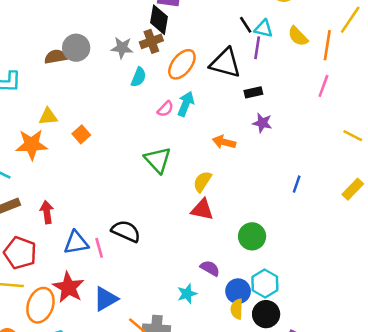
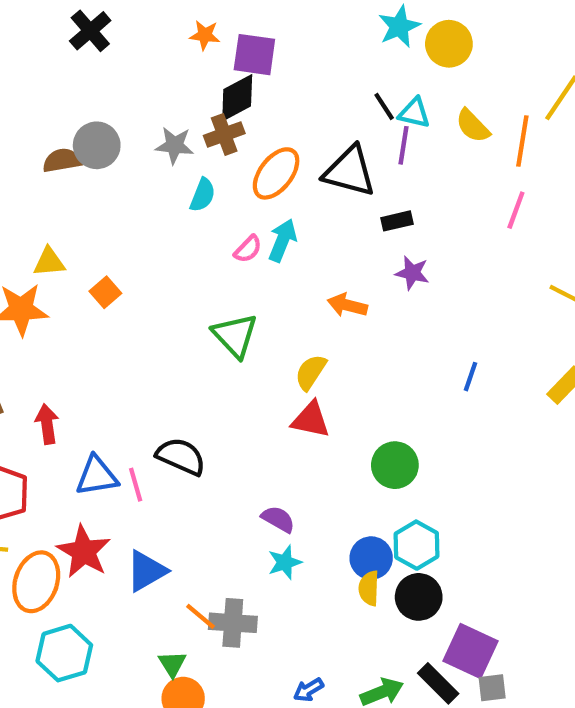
black diamond: (159, 20) -> (237, 98), turned 52
purple semicircle: (210, 268) -> (278, 519), moved

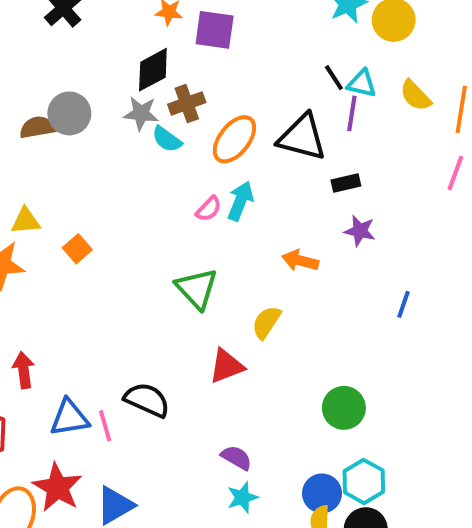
black diamond: (237, 98) -> (153, 70), moved
cyan semicircle: (203, 195) -> (167, 139), moved, turned 104
blue line: (471, 377) -> (404, 304), moved
red triangle: (311, 420) -> (227, 366), moved, turned -33

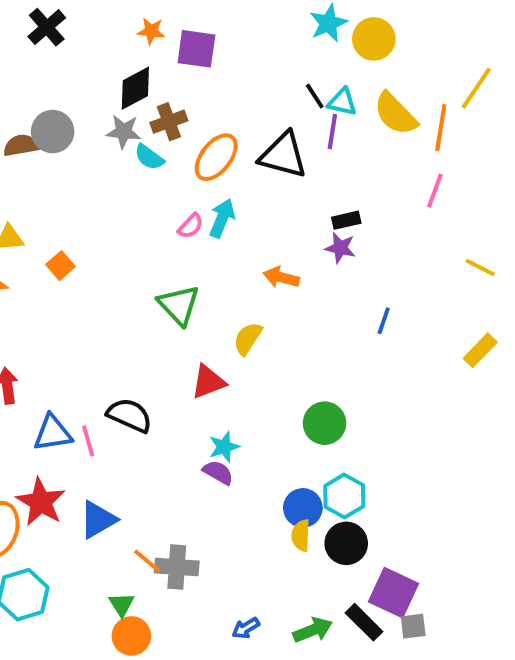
yellow semicircle: (416, 96) -> (395, 114), size x1.4
black rectangle: (346, 183) -> (346, 220), moved
cyan star: (242, 497) -> (224, 447), moved

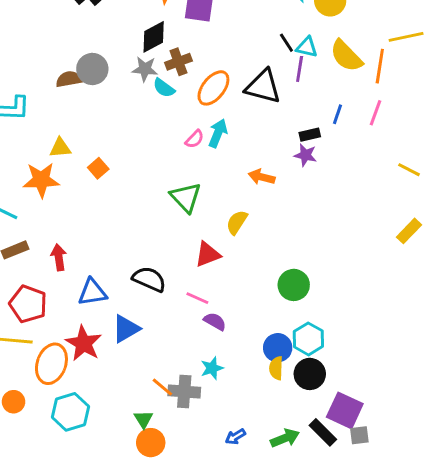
yellow line: (476, 88) -> (406, 37), turned 44
blue line: (384, 321) -> (337, 114), moved
pink line: (88, 441) -> (197, 298), moved, turned -50
cyan star: (224, 447) -> (212, 368), moved
blue triangle: (98, 520) -> (126, 329), moved

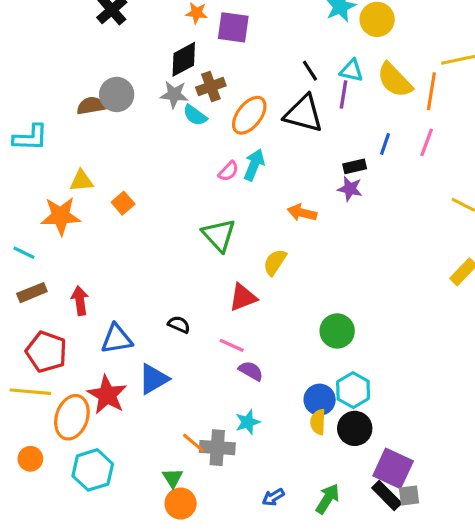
black line: (286, 43) -> (310, 71), moved
black semicircle: (149, 279) -> (179, 325), size x0.6
black rectangle: (323, 432) -> (387, 496), moved
green arrow: (285, 438) -> (328, 499), turned -36

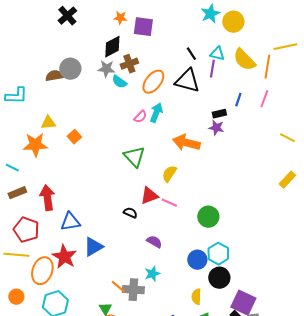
orange arrow: (302, 213) -> (186, 143), size x1.5
red arrow: (80, 301) -> (47, 198), size x1.4
black semicircle: (179, 325) -> (130, 213), moved
pink line: (232, 345) -> (169, 203), moved
yellow semicircle: (318, 422) -> (196, 297), moved

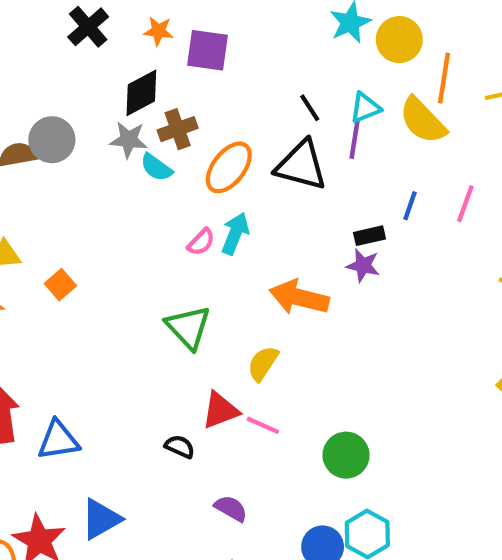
black cross: (67, 16) -> (88, 27), moved
cyan triangle: (217, 54) -> (365, 108), turned -35
orange line: (267, 67) -> (444, 78), moved
blue triangle: (70, 222) -> (58, 440), moved

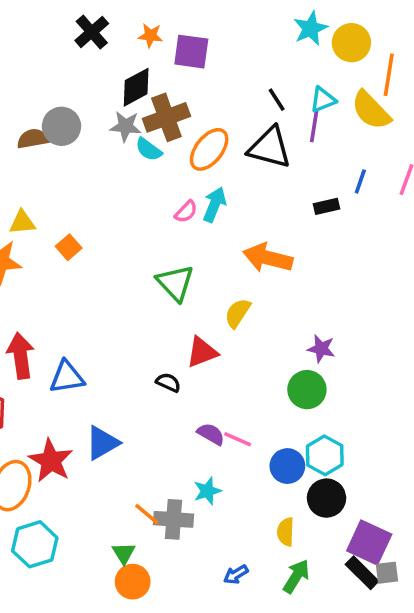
brown cross: (178, 129) -> (166, 117), size x1.4
purple star: (363, 265) -> (321, 349), moved
pink line: (263, 425) -> (238, 439), moved

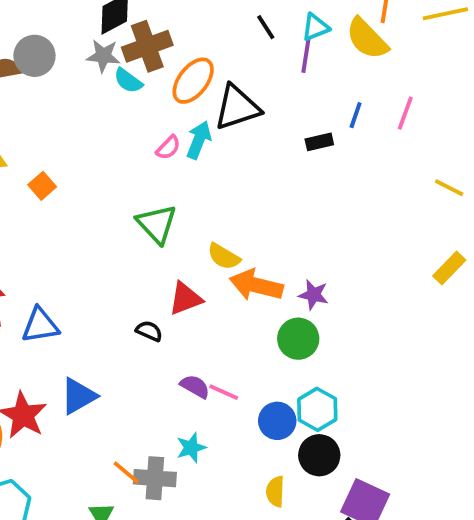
black triangle: (270, 148) -> (237, 107), moved, turned -33
orange arrow: (268, 258) -> (256, 285), moved
yellow semicircle: (238, 313) -> (224, 256), turned -92

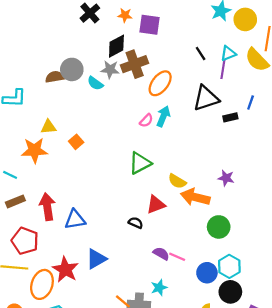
cyan semicircle: (128, 81) -> (95, 83), moved
black triangle: (237, 107) -> (206, 98), moved
green triangle: (157, 224) -> (140, 163), turned 45
purple star: (314, 295) -> (226, 178), moved

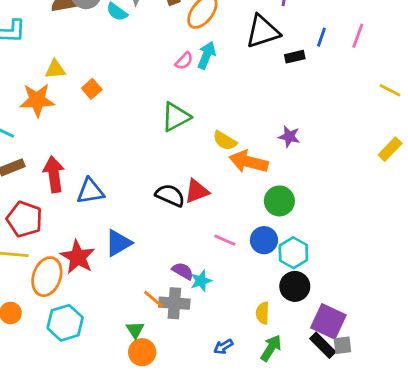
red triangle: (156, 205) -> (197, 191), moved
black semicircle: (136, 223) -> (170, 195), size x1.5
purple semicircle: (161, 254) -> (183, 271), moved
blue circle: (207, 273) -> (264, 240), moved

